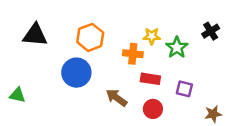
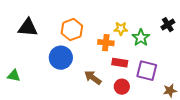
purple square: (184, 89) -> (147, 71), size x1.5

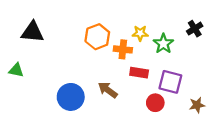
orange hexagon: (72, 30) -> (97, 37), moved
blue circle: (61, 58) -> (71, 97), moved
green triangle: (14, 76) -> (16, 70), moved
red circle: (122, 87) -> (155, 103), moved

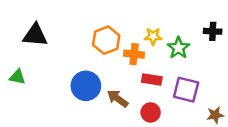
black cross: (195, 29) -> (213, 31), turned 35
blue circle: (71, 97) -> (86, 86), moved
red circle: (155, 103) -> (151, 112), moved

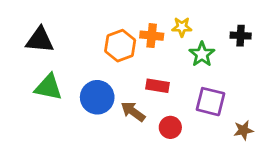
yellow star: (153, 36) -> (182, 27), moved
orange cross: (134, 54) -> (152, 36), moved
green triangle: (17, 77) -> (48, 87), moved, size x1.5
red rectangle: (152, 79) -> (157, 86), moved

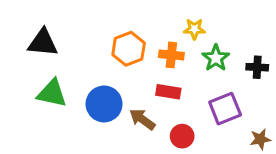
orange cross: (152, 36) -> (171, 55), moved
black cross: (241, 36) -> (257, 67), moved
purple square: (210, 102) -> (225, 109), turned -36

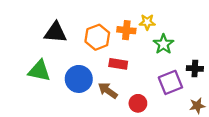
black triangle: (43, 43) -> (56, 33), moved
orange cross: (171, 55) -> (126, 30), moved
black cross: (257, 67) -> (195, 68), moved
red rectangle: (168, 92) -> (118, 64), moved

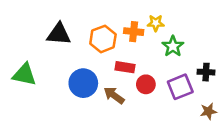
green triangle: (39, 71) -> (24, 75), moved
red circle: (138, 103) -> (146, 84), moved

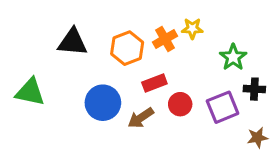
orange cross: (134, 32) -> (165, 39), turned -36
green star: (173, 46) -> (233, 57), moved
red rectangle: (125, 67) -> (154, 83), turned -30
brown arrow: (114, 95) -> (141, 118), turned -70

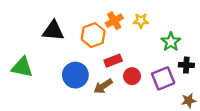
orange cross: (165, 39) -> (114, 21), moved

